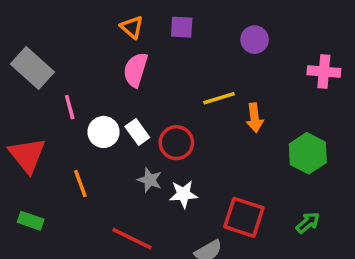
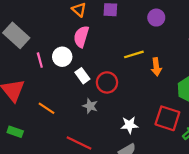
white circle: (104, 132) -> (62, 57), moved
orange line: (80, 184) -> (47, 108), turned -36
white star: (183, 194) -> (129, 125), moved
red square: (244, 217) -> (167, 118), moved

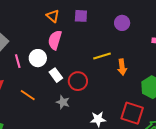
orange line: (47, 108) -> (28, 95), moved

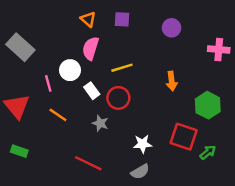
yellow line: (102, 56) -> (122, 68), moved
pink line: (18, 61) -> (48, 83), moved

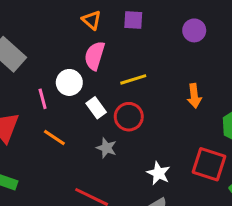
white star: (143, 144) -> (159, 173), turned 30

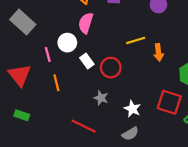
yellow line: (133, 79) -> (136, 40), moved
orange line: (54, 137) -> (56, 83), turned 42
gray star: (106, 148) -> (101, 98), moved

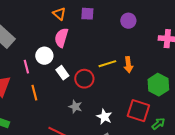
yellow line: (136, 40) -> (107, 64), moved

